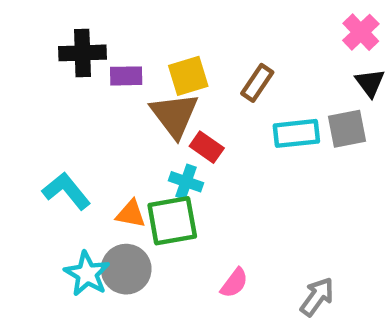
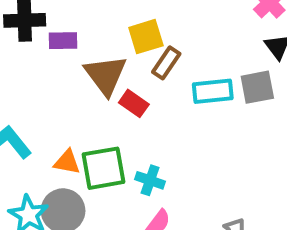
yellow square: (188, 76) -> (146, 37), moved
brown rectangle: (257, 83) -> (166, 63), moved
cyan cross: (186, 182) -> (150, 180), moved

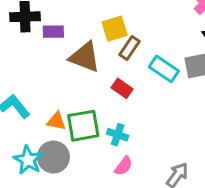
brown triangle: (106, 75) -> (85, 57), turned -32
cyan rectangle: (213, 91) -> (164, 69), turned 40
red rectangle: (134, 103) -> (122, 88), moved

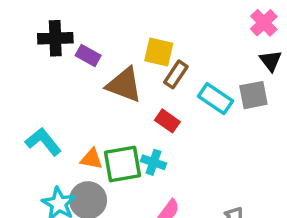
yellow square: (115, 29) -> (159, 52), turned 30
purple rectangle: (53, 32) -> (88, 55), turned 30
cyan cross: (118, 135) -> (154, 162), moved

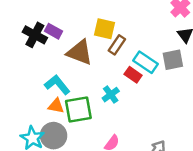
black cross: (55, 38) -> (35, 35), moved, turned 30
red rectangle: (167, 121) -> (133, 75), moved
cyan L-shape: (43, 142) -> (57, 85), moved
cyan cross: (154, 162) -> (111, 95), moved, turned 35

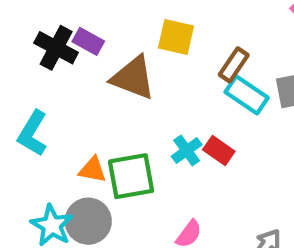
brown rectangle: (117, 45) -> (234, 65), moved
red rectangle: (133, 75) -> (219, 150), moved
cyan L-shape: (57, 85) -> (33, 133), moved, turned -110

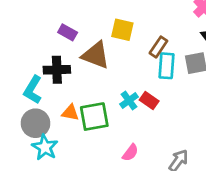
black cross: (56, 48) -> (57, 70), moved, turned -30
cyan rectangle: (247, 95) -> (166, 66), turned 60
gray circle: (88, 221) -> (35, 123), moved

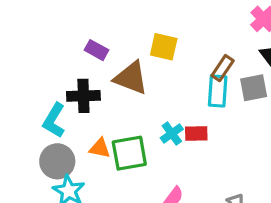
brown rectangle: (158, 47) -> (223, 68), moved
red rectangle: (149, 101) -> (196, 134), turned -36

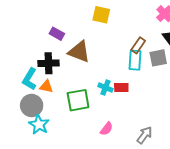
yellow square: (164, 47) -> (101, 15), moved
cyan cross: (172, 134) -> (105, 88), turned -32
orange triangle: (100, 148) -> (46, 86), moved

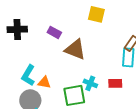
black cross: (48, 63) -> (17, 29), moved
cyan cross: (105, 88) -> (90, 83), moved

